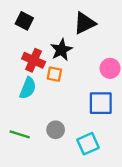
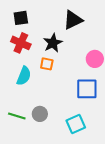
black square: (24, 21) -> (21, 18), turned -35
red cross: (34, 60) -> (21, 43), moved
gray circle: (56, 130) -> (40, 114), moved

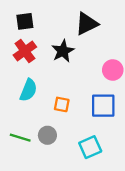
red cross: (21, 43) -> (25, 51), turned 30
orange square: (47, 64) -> (62, 104), moved

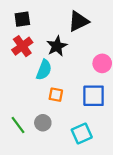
cyan semicircle: (28, 90) -> (44, 70), moved
green line: (20, 138) -> (18, 125), turned 36

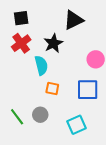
cyan semicircle: (44, 70) -> (41, 65), turned -36

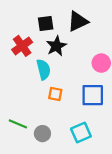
black square: (21, 18) -> (46, 23), moved
gray circle: (40, 115) -> (42, 134), moved
green line: (17, 117) -> (18, 124), turned -30

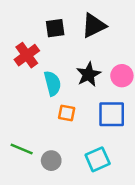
black star: (56, 46) -> (89, 74), moved

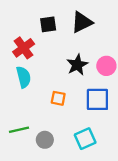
cyan semicircle: (52, 83) -> (24, 77), moved
green line: (22, 149) -> (19, 130), turned -36

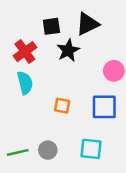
black star: (77, 65) -> (68, 50), moved
green line: (19, 130) -> (18, 152), moved
cyan square: (85, 139) -> (91, 149), turned 30

